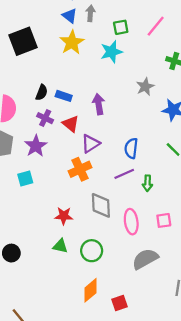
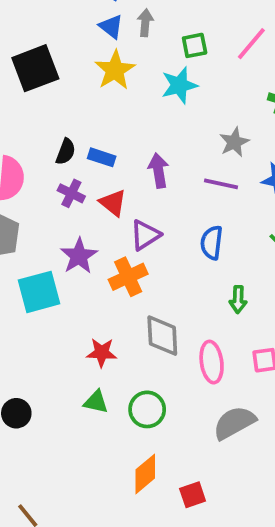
purple star: (36, 146) -> (79, 256), moved
purple line: (124, 174) -> (221, 184), moved, turned 36
cyan square: (25, 179) -> (39, 292), size x1.6

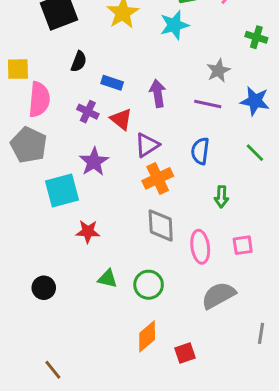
black semicircle: (66, 152) -> (79, 61), moved
orange cross: (128, 277) -> (158, 178), moved
red star: (102, 353) -> (88, 232), moved

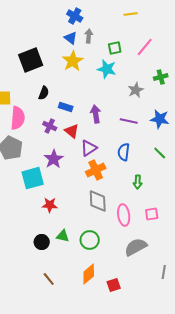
cyan star: (174, 25) -> (107, 69), turned 30
green cross: (256, 37) -> (161, 77), turned -32
gray star: (218, 71) -> (136, 90), moved
black circle: (44, 288) -> (42, 242), moved
brown line: (53, 370) -> (49, 279), moved

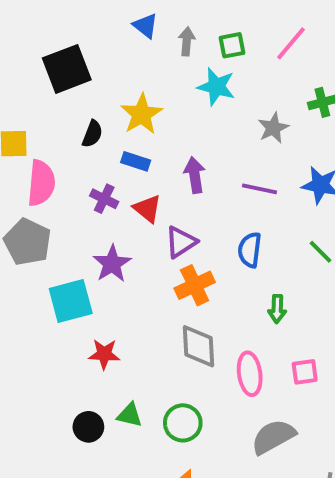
gray arrow: (89, 36) -> (187, 41), moved
yellow star: (73, 61) -> (142, 114), moved

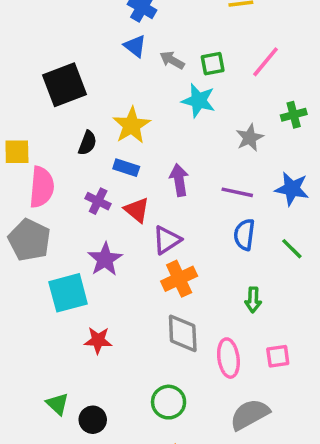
gray arrow: (187, 41) -> (172, 60), turned -65
blue semicircle: (250, 250) -> (244, 235), moved
green triangle: (130, 415) -> (57, 404), moved, turned 30
black circle: (88, 427) -> (93, 420), moved

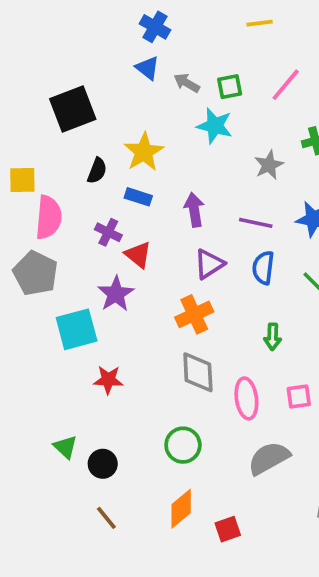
red triangle: (137, 210) -> (138, 255), moved
purple triangle: (167, 240) -> (209, 264), moved

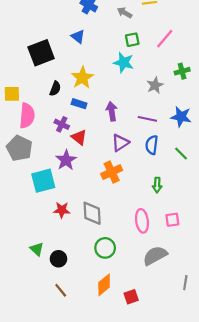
blue triangle: (147, 68) -> (78, 36), moved
gray arrow: (187, 83) -> (125, 13), moved
gray diamond: (198, 372) -> (92, 213), moved

